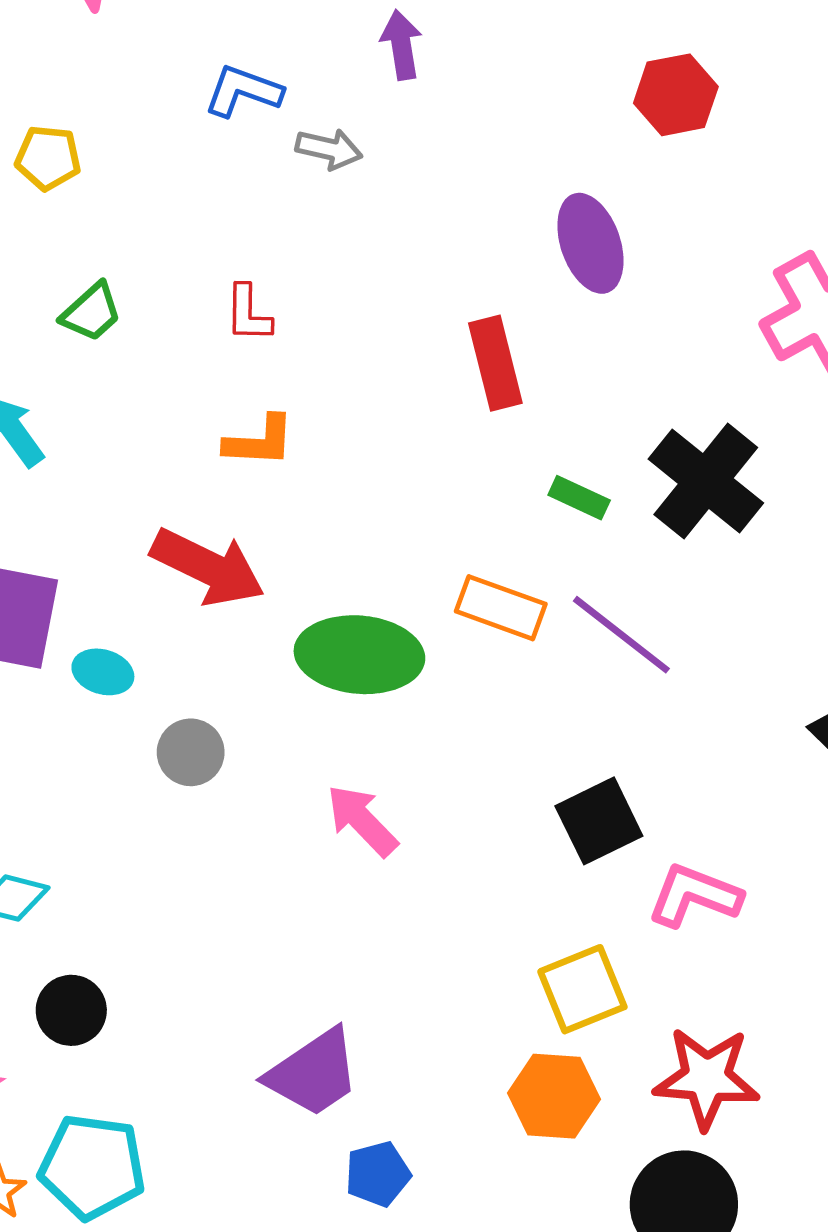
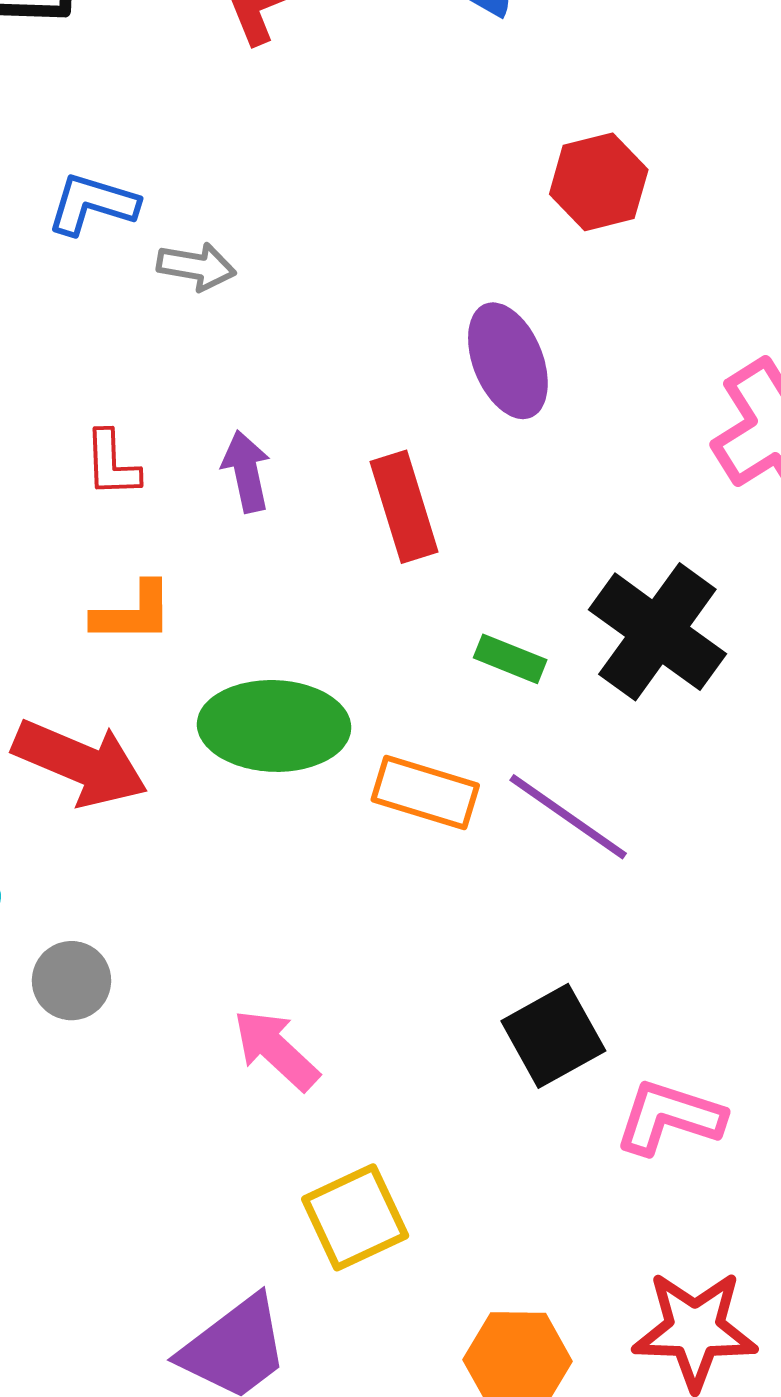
purple arrow: (401, 45) -> (246, 471), moved
green ellipse: (359, 655) -> (274, 726), moved
yellow square: (582, 989) -> (355, 1217), moved

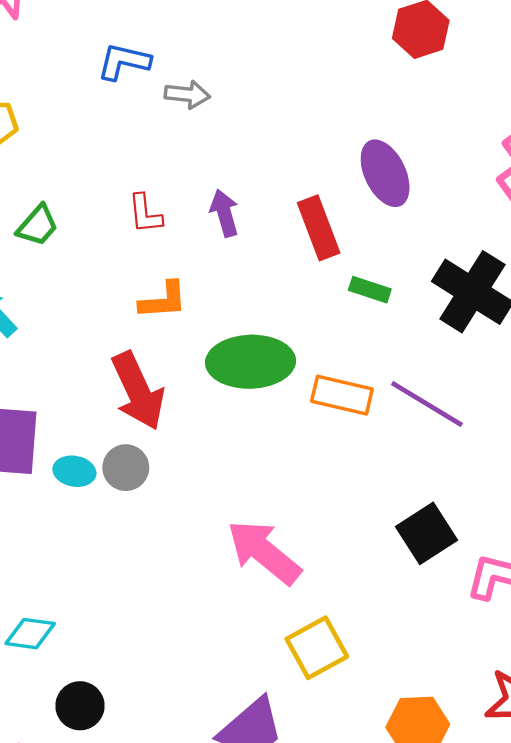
purple ellipse: (508, 361) -> (385, 173), moved
green rectangle: (510, 659) -> (370, 290), moved
red arrow: (80, 763) -> (138, 391), turned 46
gray circle: (72, 981) -> (126, 468), moved
pink arrow: (276, 1050) -> (264, 552), size x1.4

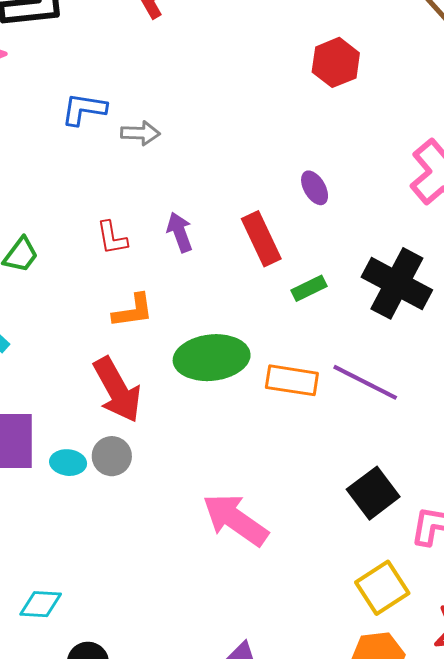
purple ellipse: (385, 173) -> (315, 188), size x0.6
green rectangle: (370, 290) -> (309, 288), turned -40
yellow square: (317, 648) -> (382, 588), moved

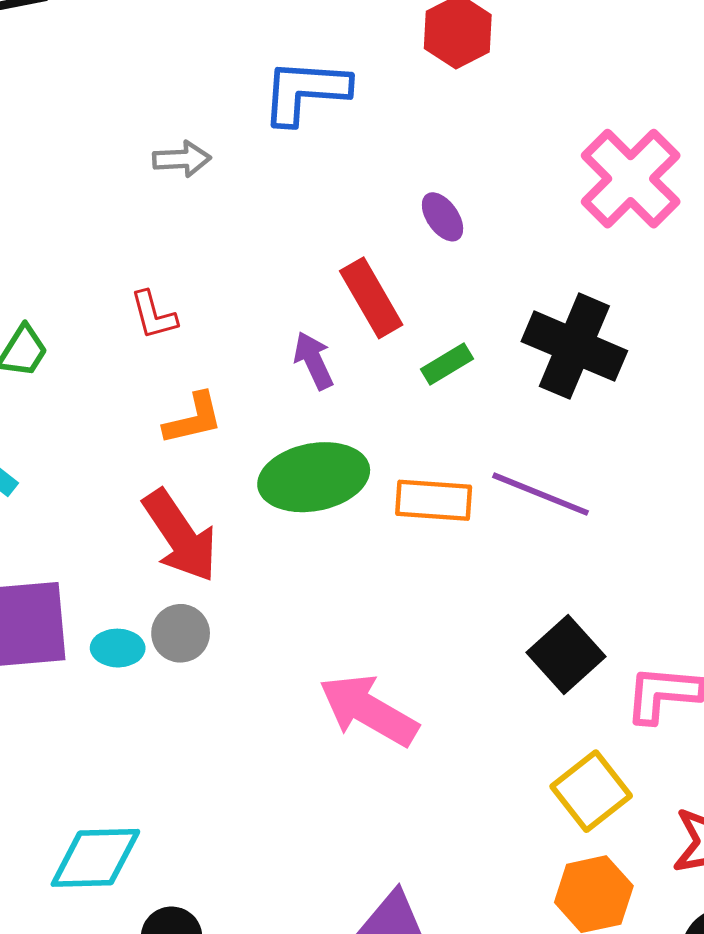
blue L-shape: (84, 109) -> (305, 91), moved, size x1.4
purple arrow: (180, 232) -> (314, 361), moved
cyan diamond: (41, 604) -> (95, 858), size x1.5

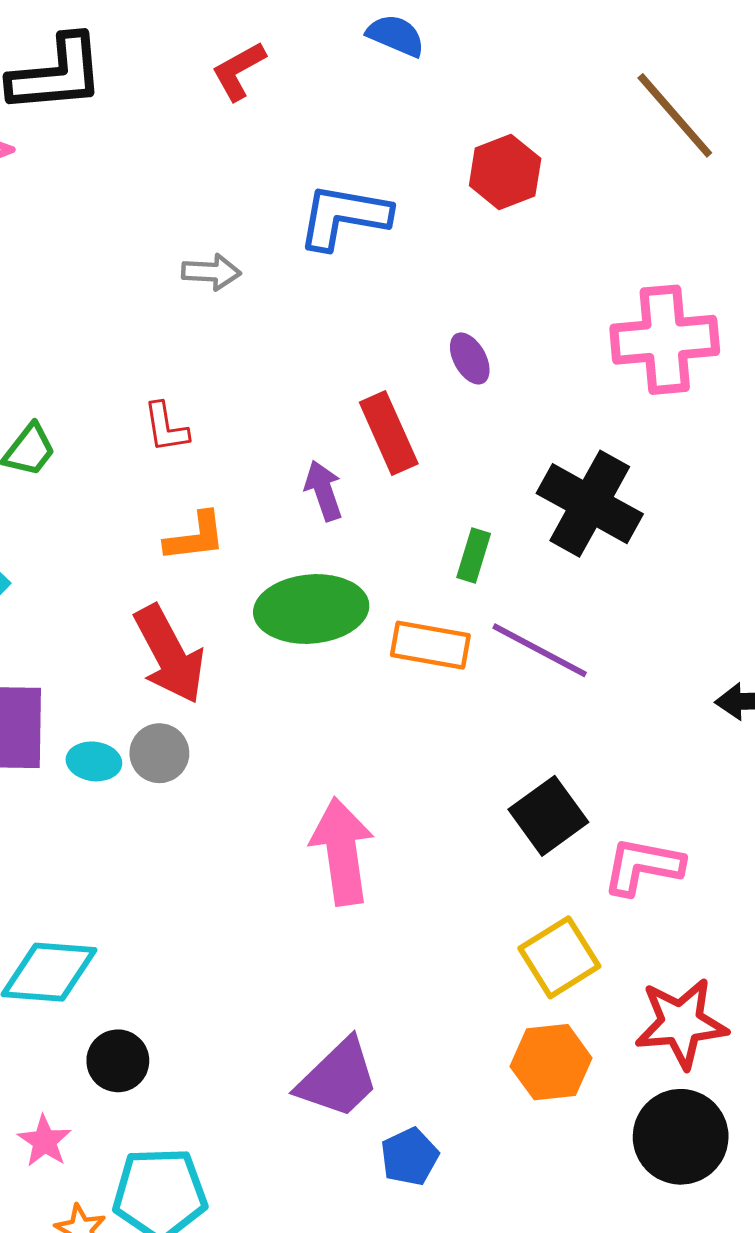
pink cross: (631, 179) -> (665, 340), turned 34
green rectangle: (447, 364) -> (474, 556), moved, turned -48
pink arrow: (369, 710) -> (342, 851), turned 46

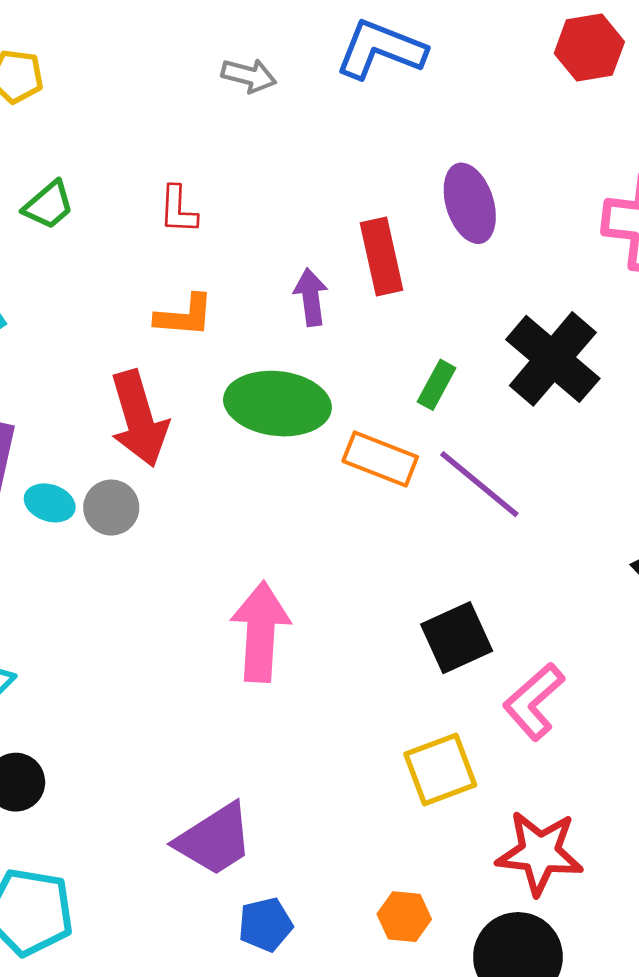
red hexagon: (505, 172) -> (589, 48), moved
purple ellipse: (470, 358) -> (470, 203), size x1.6
pink L-shape: (643, 866) -> (534, 702), turned -64
orange hexagon: (551, 1062) -> (404, 917), moved, size x0.7

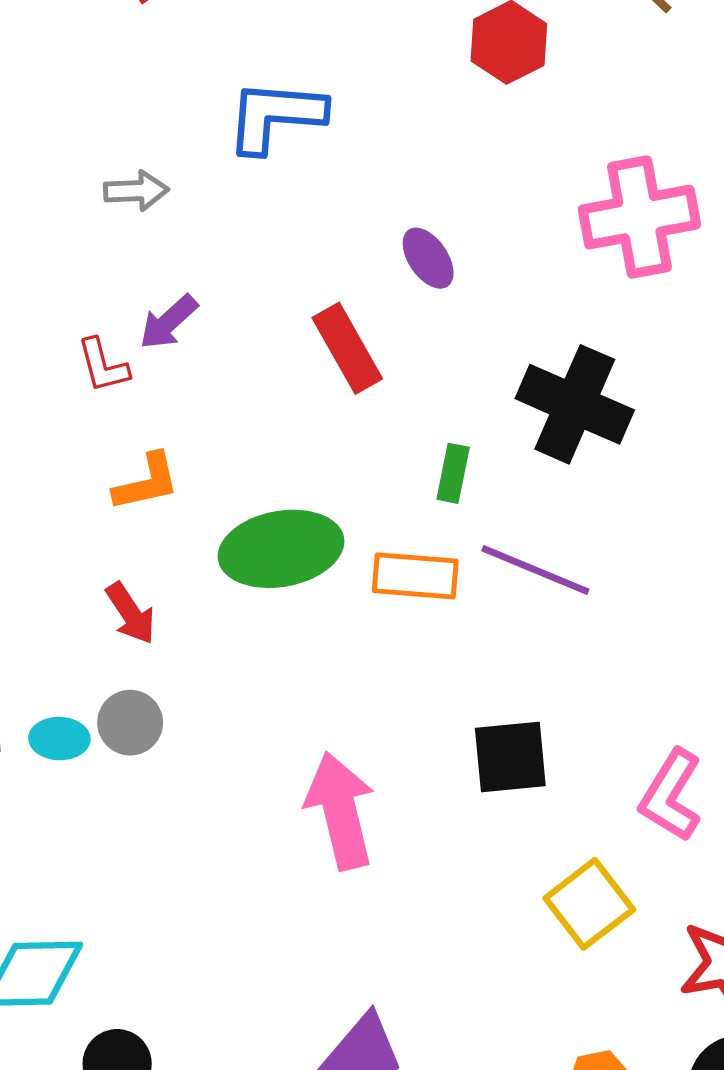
purple ellipse: (470, 203) -> (428, 258), size x0.7
purple arrow: (311, 297) -> (168, 322), moved, turned -108
red arrow: (139, 419) -> (131, 613), size x0.6
black square: (457, 638) -> (510, 757), moved, turned 36

